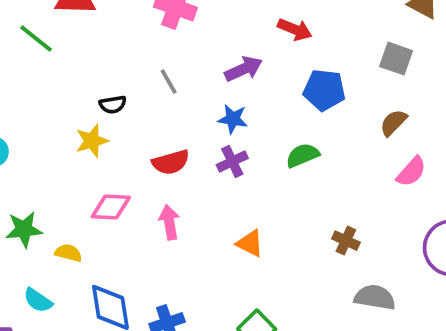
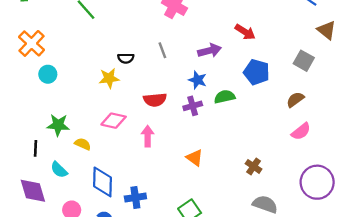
green semicircle: (303, 155) -> (225, 97), moved

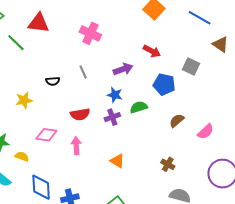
gray square: (304, 61) -> (191, 66), moved
yellow star: (109, 78) -> (24, 100), moved
brown semicircle: (295, 100) -> (177, 121), moved

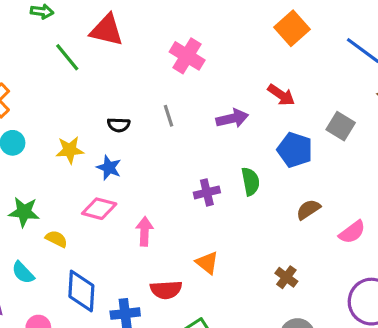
blue star: (115, 95) -> (109, 168), moved
green semicircle: (139, 107) -> (250, 182), turned 90
red semicircle: (80, 114) -> (166, 290), moved

